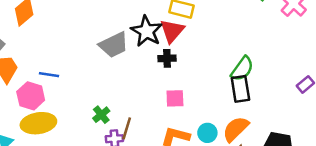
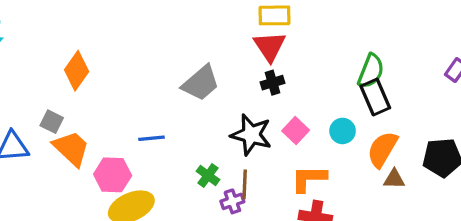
black star: (147, 31) -> (251, 135), moved
blue line: (49, 75) -> (152, 138), moved
pink square: (175, 98) -> (296, 131), turned -30
cyan circle: (207, 133) -> (343, 131), moved

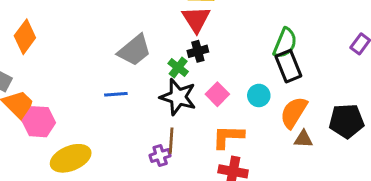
blue line: (152, 138) -> (116, 94), moved
pink hexagon: (113, 175) -> (39, 122), moved
green cross: (208, 175) -> (178, 67), moved

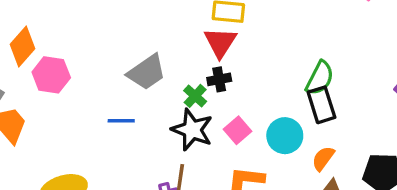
cyan circle: (259, 95) -> (285, 136), size x1.4
orange semicircle: (294, 112) -> (323, 158), size x0.7
pink hexagon: (39, 122) -> (51, 75), moved

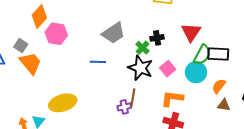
red triangle: (220, 42) -> (191, 32), moved
green semicircle: (320, 78) -> (202, 55), moved
black rectangle: (321, 105) -> (218, 54), turned -70

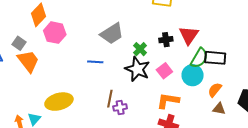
black cross: (157, 38) -> (166, 40), moved
brown line: (133, 97) -> (110, 99), moved

